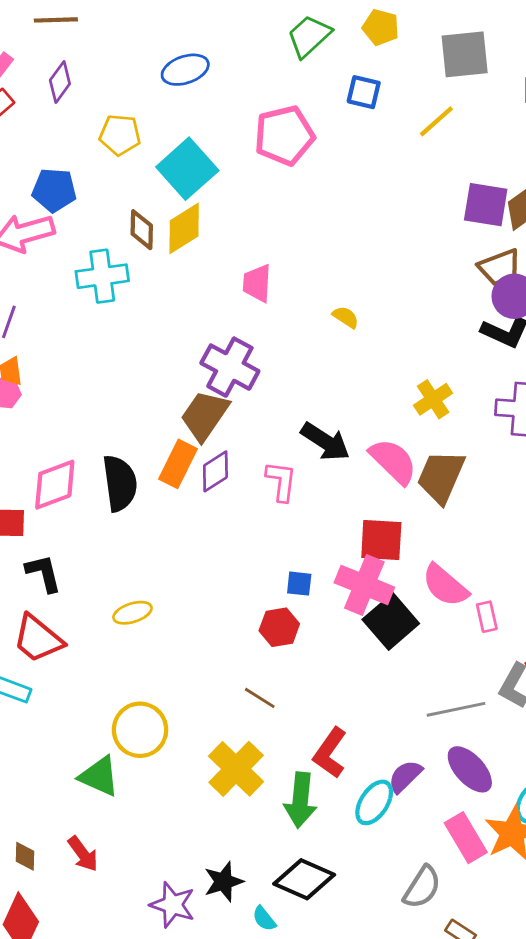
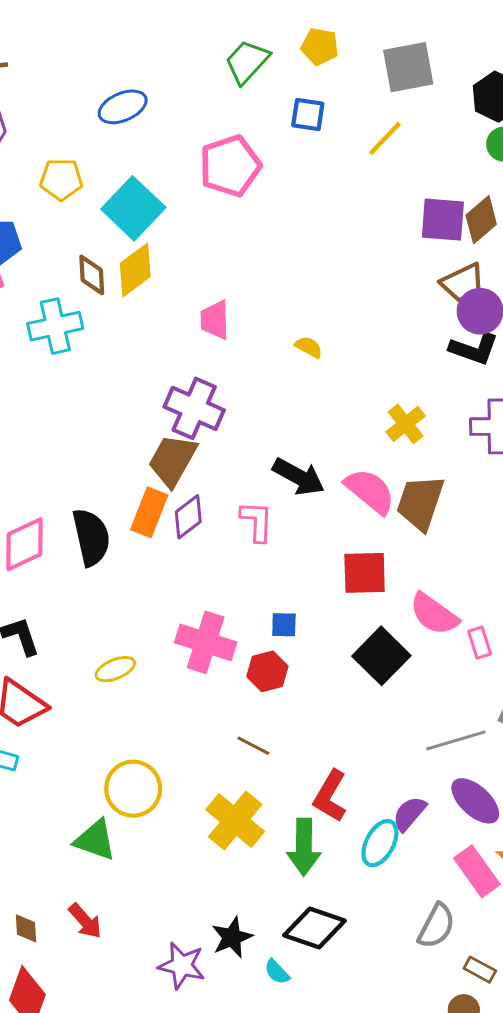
pink cross: (364, 585) -> (206, 642), moved

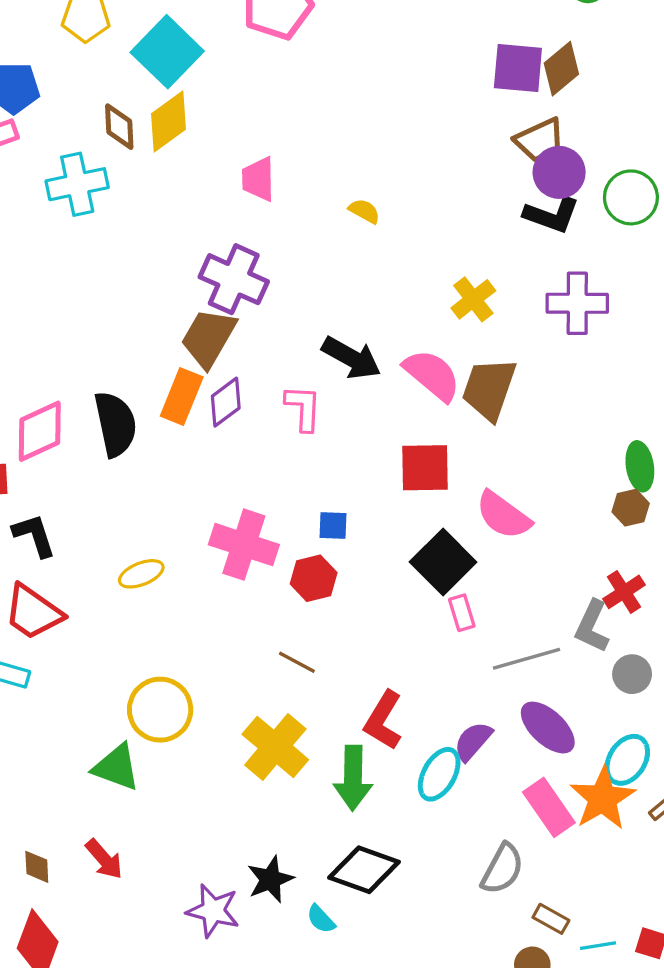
pink rectangle: (480, 643) -> (462, 613), moved

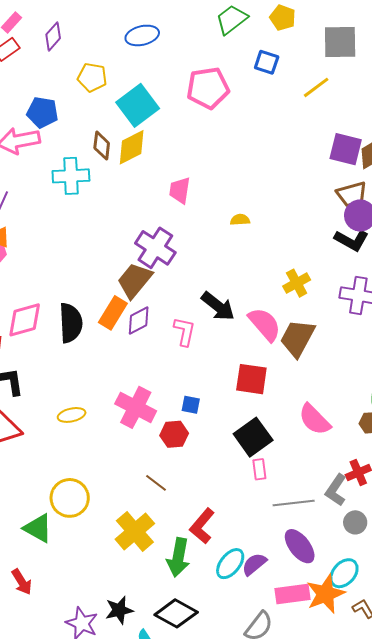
yellow semicircle: (364, 211) -> (240, 220), turned -42
pink semicircle: (503, 515) -> (315, 419), moved
purple semicircle: (473, 741) -> (254, 564), moved
pink rectangle: (549, 807) -> (293, 594), turned -72

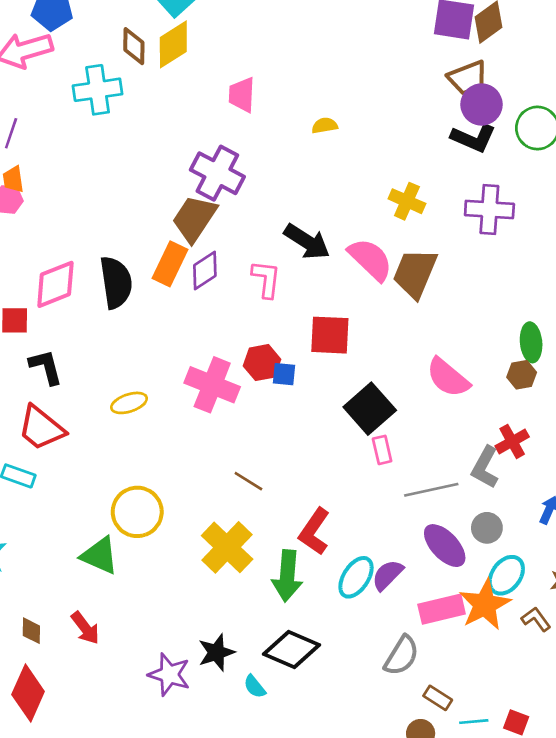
yellow cross: (297, 283) -> (407, 201), turned -32
red square: (251, 379) -> (330, 335), moved
red hexagon: (174, 434) -> (262, 363), moved
gray circle: (355, 522) -> (487, 528), moved

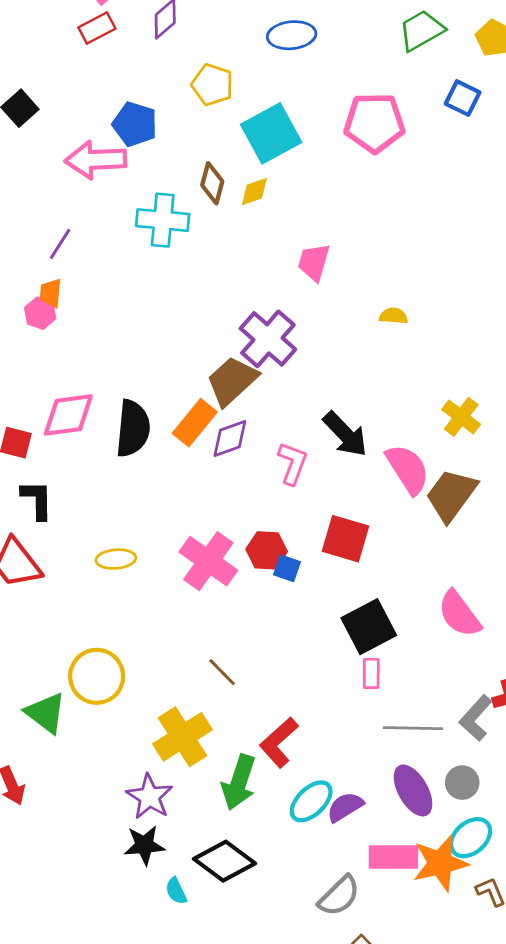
yellow diamond: (173, 44) -> (254, 192), size x0.6
purple star: (169, 674) -> (149, 797), moved

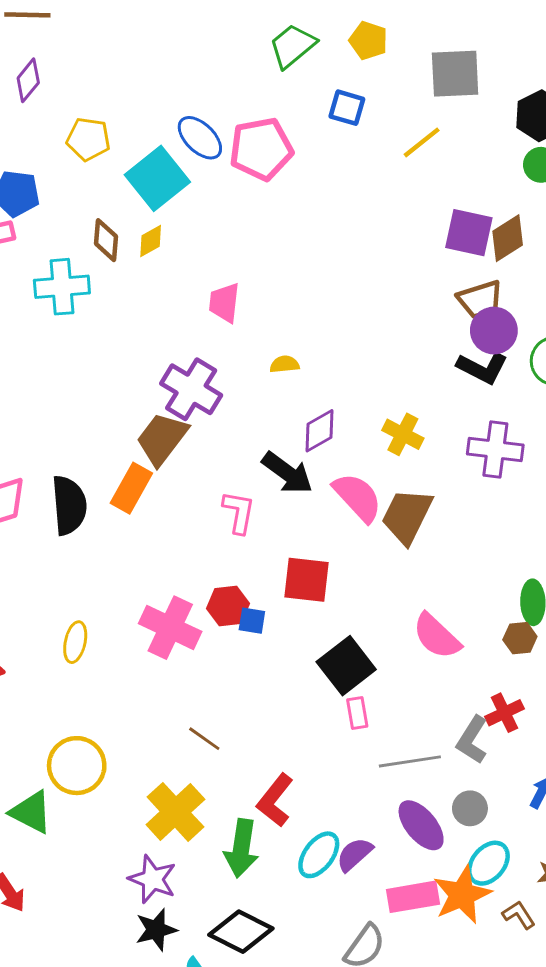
blue ellipse: (292, 35) -> (200, 138), moved, turned 60
yellow semicircle: (394, 316) -> (285, 364), moved
purple diamond: (230, 438) -> (320, 431), moved
yellow ellipse: (116, 559) -> (75, 642), turned -63

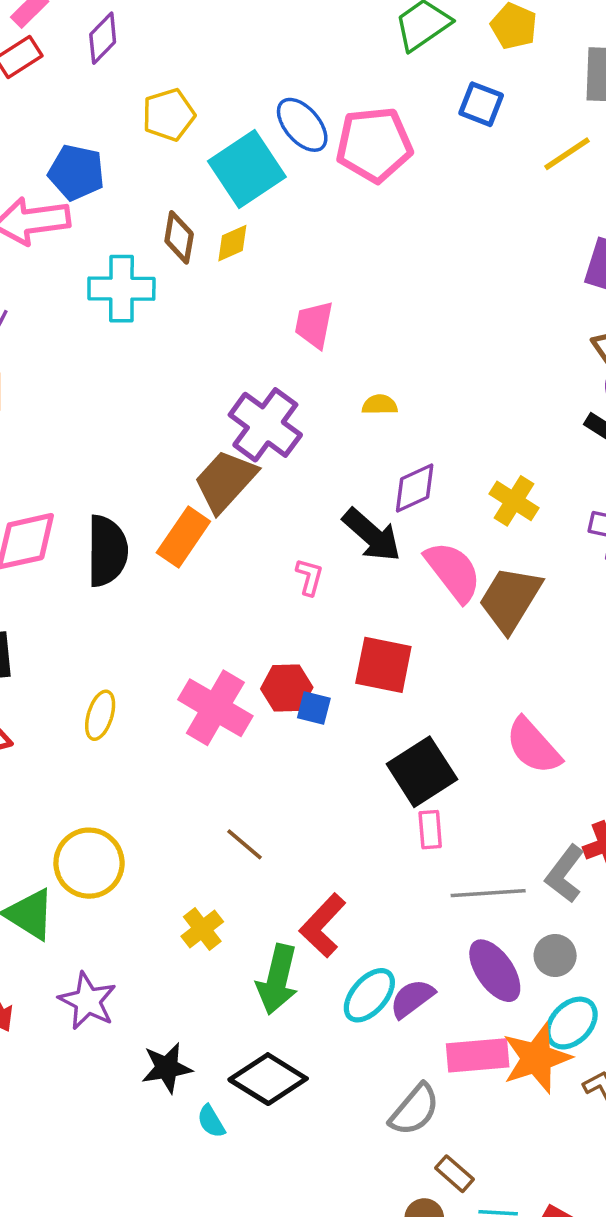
yellow pentagon: (88, 139) -> (169, 115), turned -30
pink L-shape: (239, 512) -> (309, 577), size x0.7
yellow cross: (175, 812) -> (202, 929), size x0.6
purple star: (152, 879) -> (88, 1001), moved

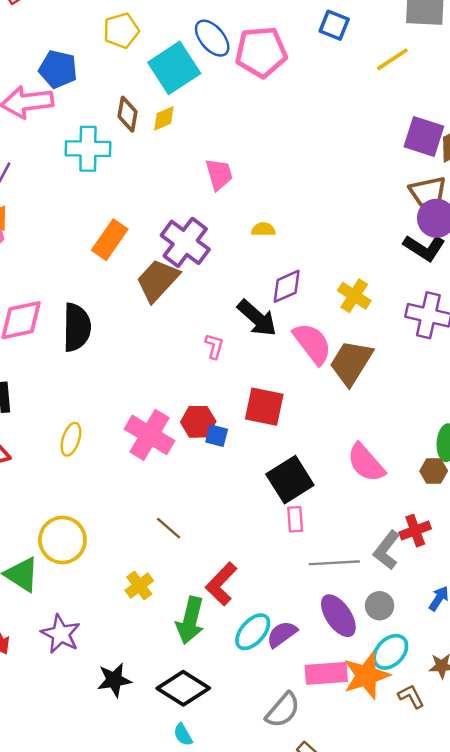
pink trapezoid: (314, 325) -> (219, 174), turned 152
orange rectangle: (183, 537) -> (110, 240), moved
cyan semicircle: (211, 1121) -> (183, 735), moved

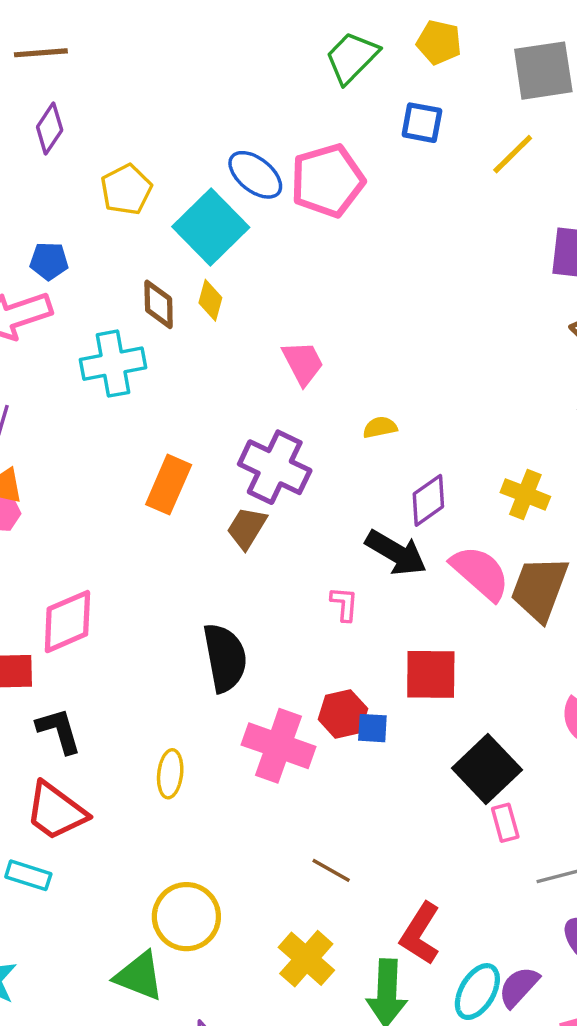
blue pentagon: (58, 69) -> (49, 261), size x0.7
yellow diamond: (164, 118) -> (210, 300), turned -40
brown trapezoid: (158, 280) -> (247, 528), size x0.7
black semicircle: (77, 327) -> (225, 658), moved
yellow cross: (139, 586) -> (306, 959), size x1.4

